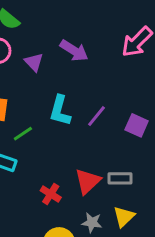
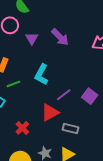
purple line: (96, 116) -> (64, 95), moved
red triangle: (88, 181) -> (50, 113), moved

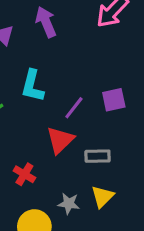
purple arrow: (60, 37) -> (46, 22), turned -144
purple square: (90, 96) -> (114, 100), turned -35

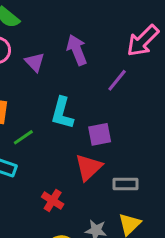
purple square: (114, 100) -> (100, 134), moved
purple line: (74, 108) -> (117, 80), moved

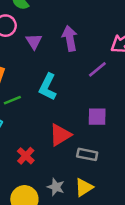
purple square: (100, 134) -> (97, 117), moved

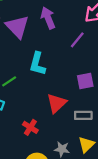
purple triangle: (34, 41) -> (17, 27), size x1.6

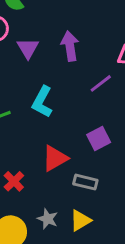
purple triangle: (17, 27) -> (28, 48), size x0.7
purple square: (85, 81) -> (99, 138), turned -30

